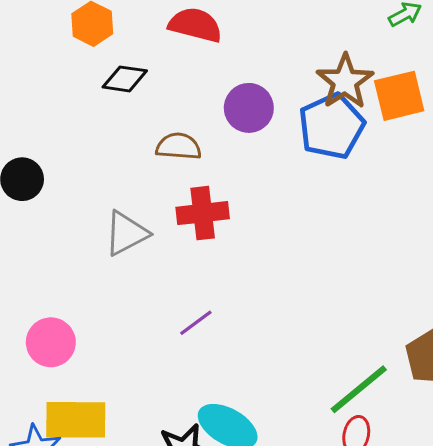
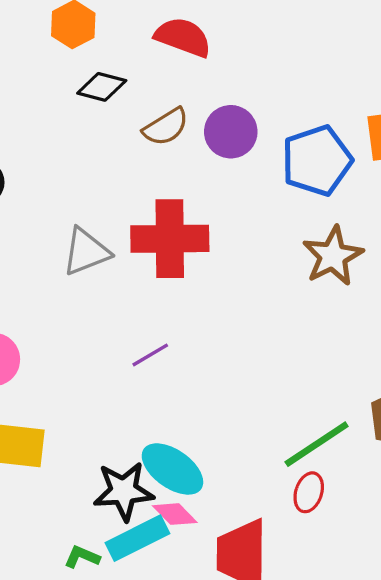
brown star: (345, 81) -> (333, 256), moved
brown semicircle: (179, 146) -> (166, 127), moved, turned 138
red cross: (203, 213) -> (170, 239), size x1.4

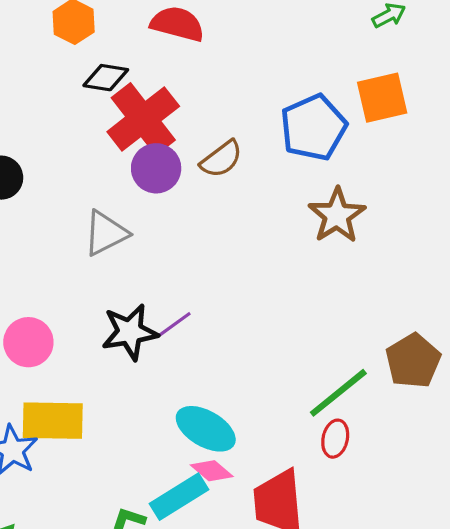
brown semicircle: (166, 127) -> (221, 159), moved
purple circle: (231, 132) -> (156, 168), moved
red cross: (170, 239) -> (143, 119), moved, turned -32
black star: (124, 491) -> (130, 332), moved

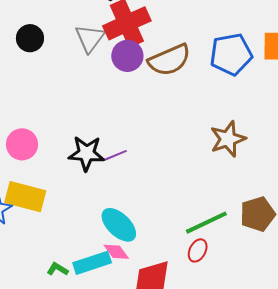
brown semicircle: (221, 159) -> (169, 60), size x1.5
brown star: (337, 215) -> (228, 139), moved
gray triangle: (106, 233) -> (90, 38), moved, turned -40

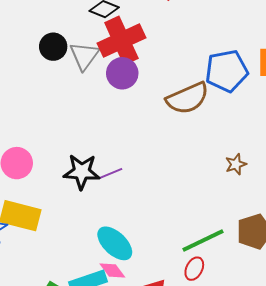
black circle: (30, 38) -> (53, 47), moved
brown semicircle: (169, 60) -> (187, 98), moved
brown star: (228, 139) -> (236, 164), moved, size x0.6

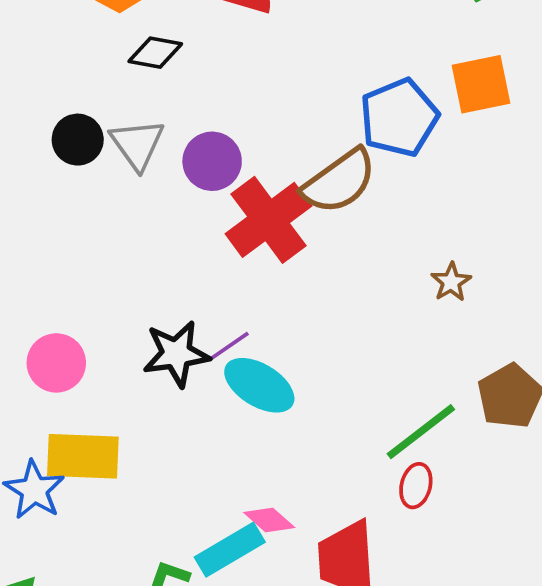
red cross: (121, 41) -> (268, 220), moved
cyan ellipse: (115, 243) -> (259, 385), moved

